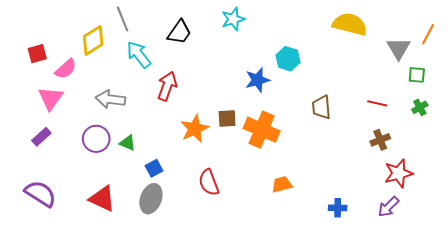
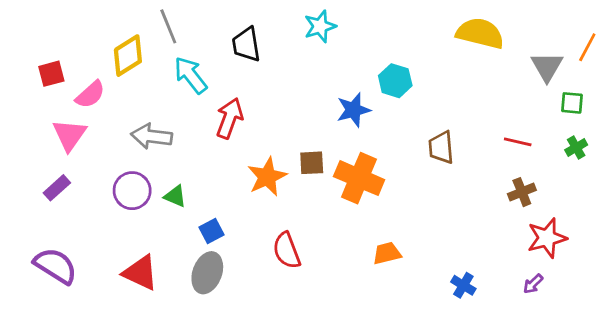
black trapezoid: (179, 32) -> (246, 44), turned 136
purple arrow: (388, 207) -> (533, 284), size x0.7
blue cross: (338, 208) -> (463, 285), turned 30

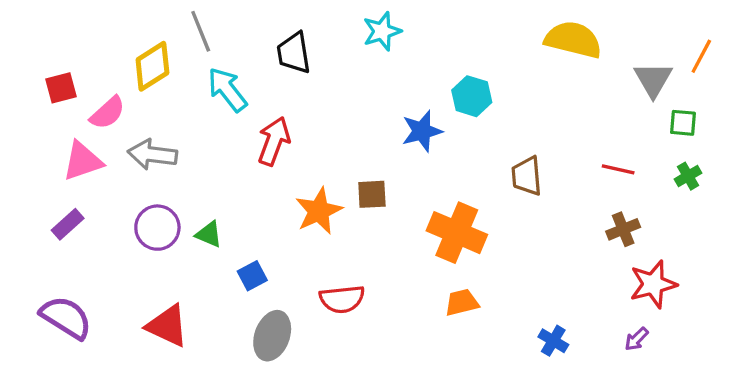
pink triangle: (69, 135) -> (83, 161), turned 36
gray arrow: (152, 136) -> (152, 154), moved
orange cross: (359, 178) -> (457, 233), moved
red semicircle: (287, 250) -> (342, 299), turned -75
gray ellipse: (207, 273) -> (272, 336), moved

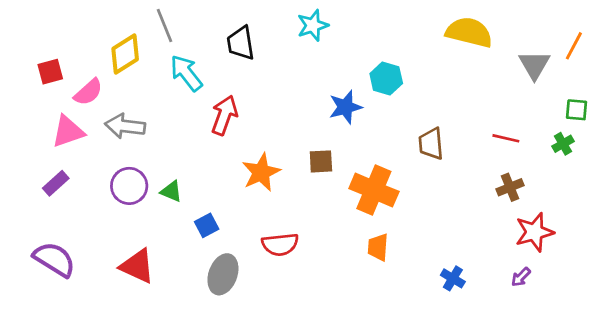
green square: (683, 123) -> (577, 110), moved
brown square: (372, 194) -> (321, 161), moved
orange trapezoid: (462, 302) -> (378, 247), turned -72

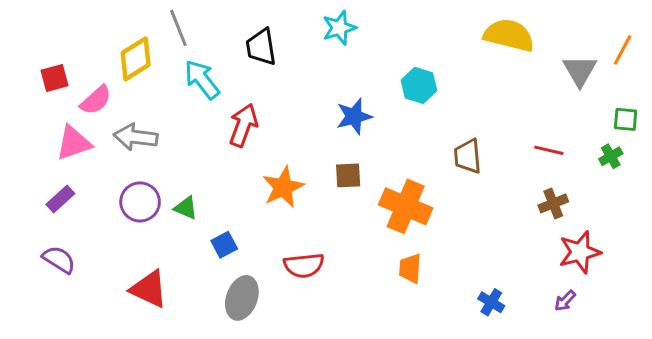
blue star: (345, 107) -> (354, 116), moved
purple semicircle: (54, 259) -> (59, 260), moved, size x0.7

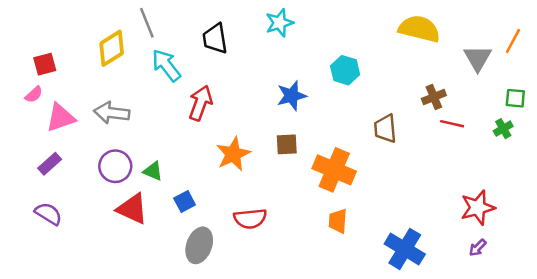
pink semicircle: (96, 100) -> (34, 95), moved, size x0.7
brown cross: (553, 203) -> (434, 97), moved
red triangle: (149, 289) -> (132, 209), moved
purple arrow: (565, 301) -> (478, 248), moved
blue cross: (491, 302) -> (405, 249), size x1.8

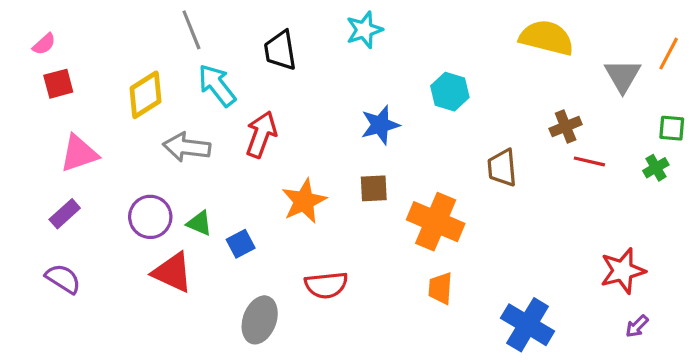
yellow diamond: (112, 48) -> (146, 95), moved
pink semicircle: (34, 95) -> (44, 44), moved
gray arrow: (112, 113) -> (187, 147), moved
blue square: (185, 202) -> (241, 244), moved
purple arrow: (478, 248) -> (637, 326), moved

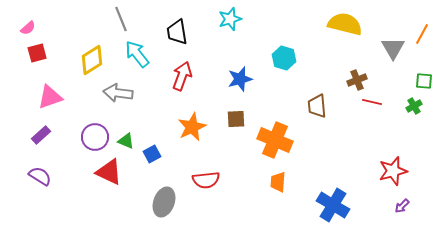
red arrow: (261, 134) -> (182, 76), moved

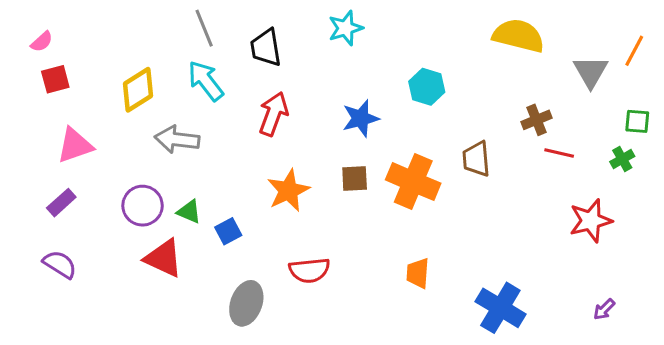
gray line: (121, 19) -> (204, 28), moved
orange cross: (275, 140) -> (413, 182), moved
red star: (393, 171) -> (591, 221), moved

